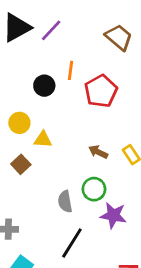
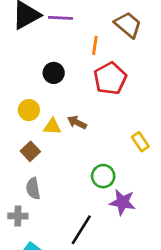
purple line: (51, 30) -> (61, 18), turned 50
orange line: (71, 70) -> (95, 45), moved
brown arrow: (98, 152) -> (77, 122), moved
gray semicircle: (65, 202) -> (33, 188), moved

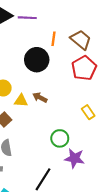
brown trapezoid: (128, 25) -> (81, 40), moved
black circle: (54, 73) -> (37, 60), moved, size x1.5
red pentagon: (110, 78) -> (84, 68), moved

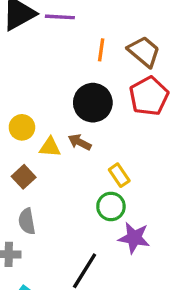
black circle: (37, 60) -> (93, 103), moved
yellow rectangle: (88, 112) -> (119, 175), moved

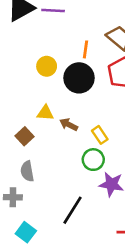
orange line: (101, 50) -> (85, 49), moved
yellow circle: (22, 127) -> (47, 66), moved
brown arrow: (80, 142) -> (69, 125), moved

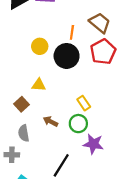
brown arrow: (69, 125) -> (50, 121), moved

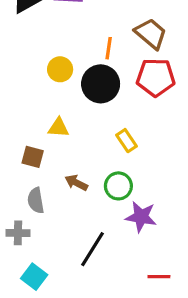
red pentagon: (103, 52) -> (156, 77), turned 30
yellow rectangle: (84, 103) -> (127, 141), moved
brown square: (21, 104) -> (33, 157), turned -32

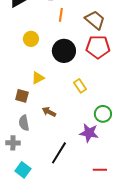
orange line: (109, 48) -> (61, 15), moved
yellow circle: (60, 69) -> (31, 39), moved
yellow triangle: (58, 128) -> (38, 78), turned -32
green circle: (118, 186) -> (103, 114), moved

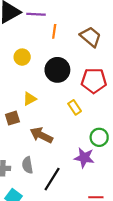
red pentagon: (98, 47) -> (94, 81), moved
brown square: (22, 96) -> (12, 118), turned -32
brown arrow: (49, 112) -> (41, 135), size x1.5
gray semicircle: (24, 123) -> (27, 165), moved

